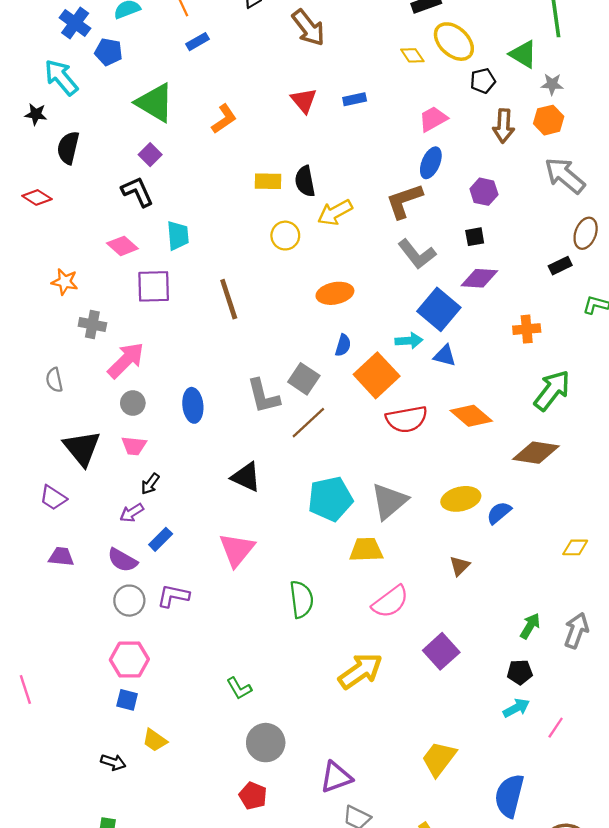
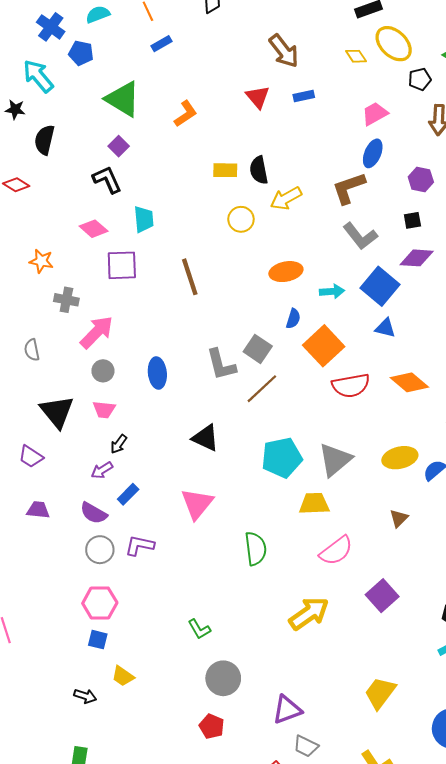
brown arrow: (308, 28) -> (284, 51), moved
cyan arrow: (409, 341) -> (332, 291), moved

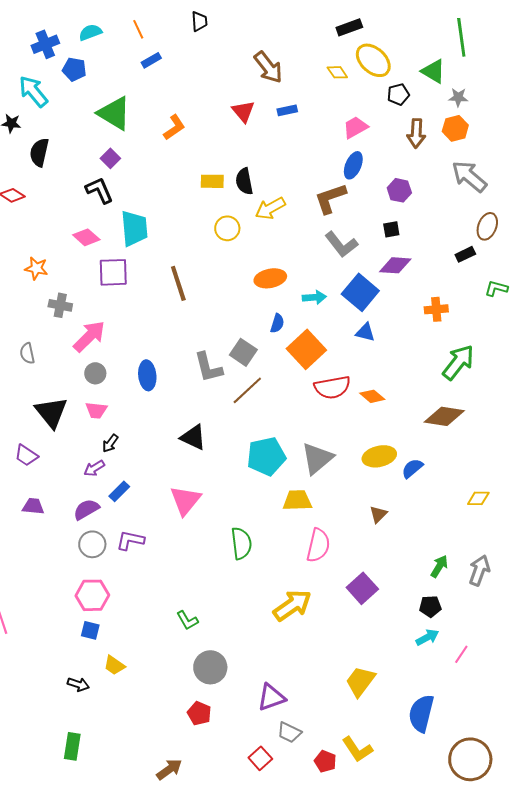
blue cross: (51, 27) -> (45, 44), turned 32
cyan trapezoid: (144, 219) -> (134, 228), size x1.4
orange diamond: (409, 382) -> (372, 396), moved, size x0.7
purple semicircle: (94, 513) -> (86, 509), turned 120
pink semicircle: (336, 551) -> (318, 545), turned -40

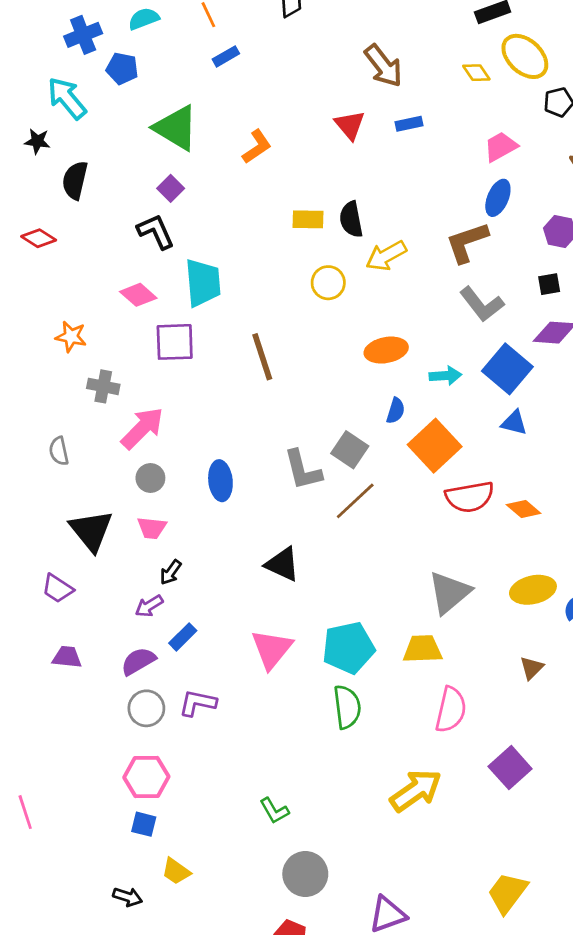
cyan pentagon: (266, 456) -> (348, 648), moved

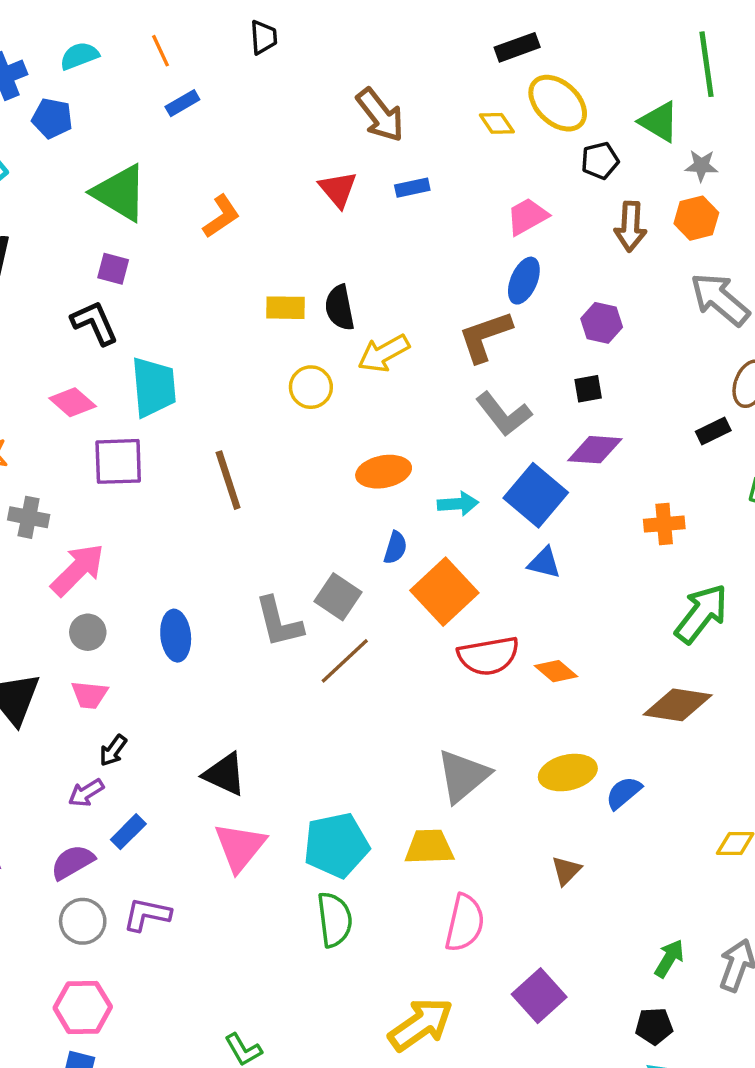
purple square: (171, 188) -> (113, 269), turned -30
black triangle: (282, 564) -> (225, 774), moved

